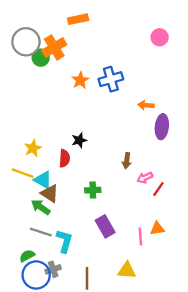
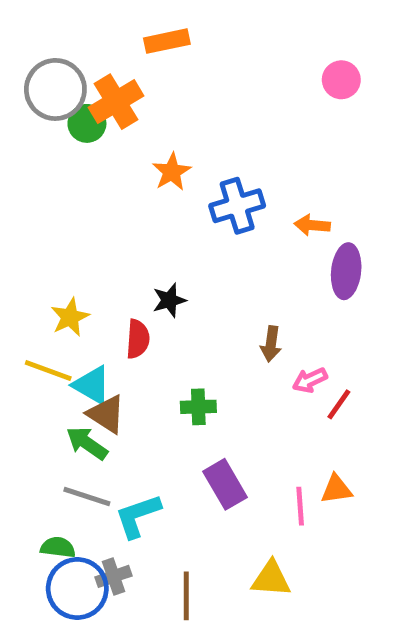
blue cross: (111, 79) -> (237, 206), moved
cyan L-shape: (64, 241) -> (138, 516), turned -125
green semicircle: (27, 256) -> (58, 547), turned 35

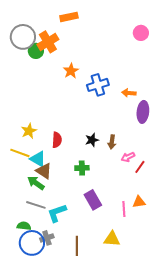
black star: (169, 300) -> (92, 140), moved

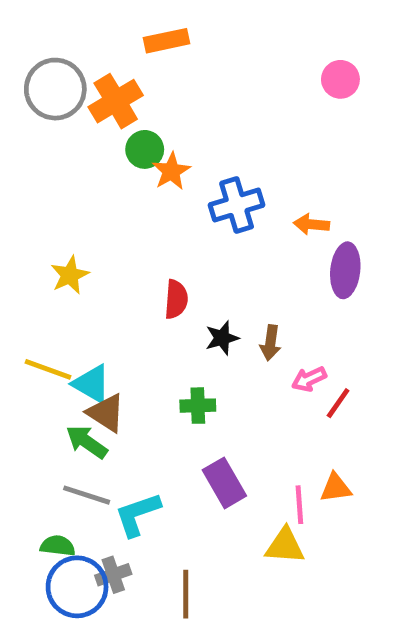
green circle: (36, 51) -> (145, 149), moved
yellow star: (29, 131) -> (70, 275), moved
red semicircle: (57, 140) -> (176, 299), moved
yellow triangle: (112, 239) -> (285, 546), moved

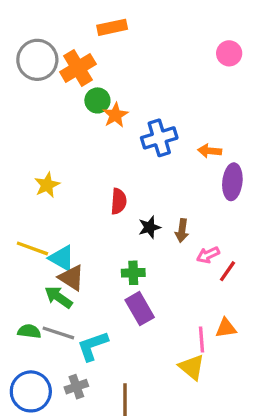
purple rectangle: (224, 483) -> (140, 309), moved
green semicircle: (58, 546) -> (29, 331), moved
yellow triangle: (285, 546) -> (192, 367), turned 36
blue circle: (77, 587) -> (31, 391), moved

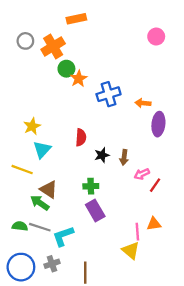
gray circle: (37, 60) -> (25, 41), size x0.6
cyan triangle: (62, 258) -> (42, 150), moved, turned 42

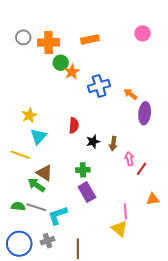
orange rectangle: (76, 19) -> (90, 39), moved
orange cross: (53, 46) -> (49, 42), turned 30
orange arrow: (143, 103) -> (130, 94), turned 32
pink arrow: (142, 174) -> (129, 159), turned 104
orange triangle: (154, 224) -> (153, 199), moved

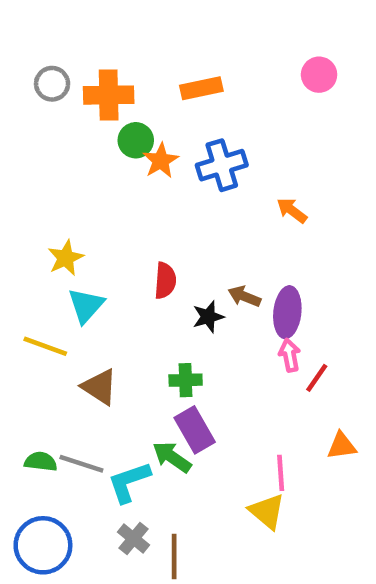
blue cross: (99, 86) -> (222, 165), moved
purple ellipse: (145, 113) -> (287, 312), moved
brown arrow: (113, 144) -> (244, 296), moved, turned 104
green arrow: (36, 185) -> (172, 457), moved
gray cross: (48, 241) -> (133, 538), moved, turned -32

